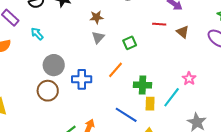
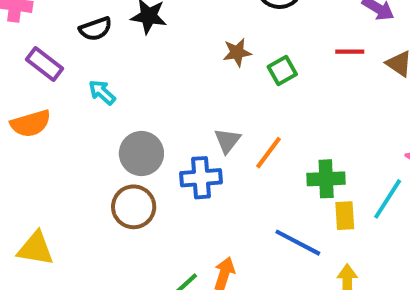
brown star: (97, 17) -> (237, 52), moved
gray triangle: (98, 37) -> (227, 141), moved
green square: (130, 43) -> (282, 71), moved

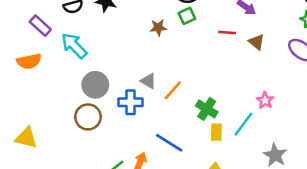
green square: (282, 71) -> (187, 16), moved
cyan arrow: (102, 92) -> (74, 46), size x1.6
gray triangle: (227, 141) -> (148, 81), turned -42
green cross: (326, 179) -> (207, 109), turned 30
blue line: (298, 243) -> (169, 143), moved

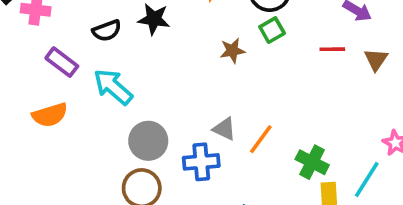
brown triangle: (257, 42) -> (376, 60), turned 30

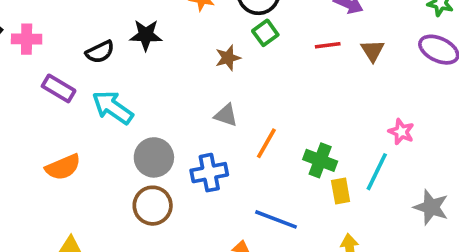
orange semicircle: (50, 115) -> (63, 167), moved
gray triangle: (224, 129) -> (226, 115), moved

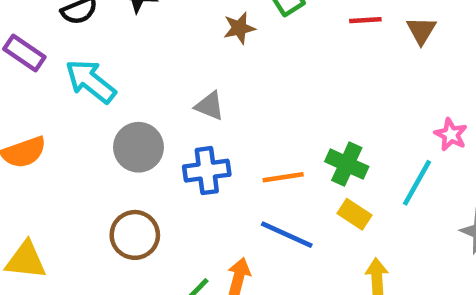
gray triangle: (226, 115) -> (210, 106), moved
orange line: (266, 143) -> (283, 177), moved, turned 48
yellow rectangle: (341, 191) -> (355, 214), moved, turned -50
brown circle: (153, 206) -> (135, 235), moved

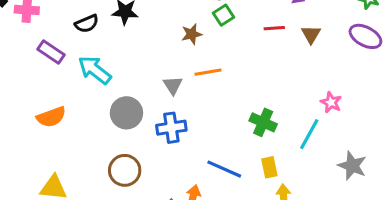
gray triangle: (210, 106) -> (173, 85), turned 35
orange line: (283, 177) -> (208, 72), moved
yellow rectangle: (355, 214) -> (269, 167), moved, turned 45

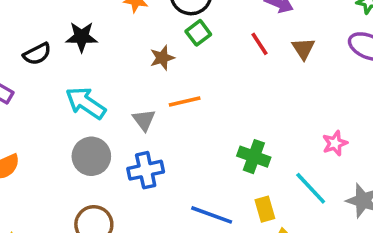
red line: (274, 28) -> (259, 44), turned 65
cyan arrow: (95, 70) -> (86, 103), moved
pink star: (331, 102) -> (335, 143), moved, turned 30
cyan line: (309, 134) -> (311, 188), moved, turned -68

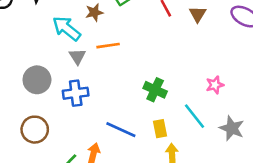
cyan arrow: (86, 103) -> (67, 28), moved

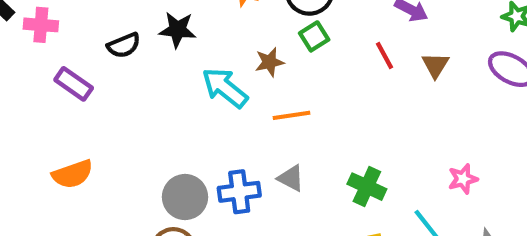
gray triangle: (77, 57) -> (291, 178), moved, turned -30
gray circle: (37, 80) -> (185, 197), moved

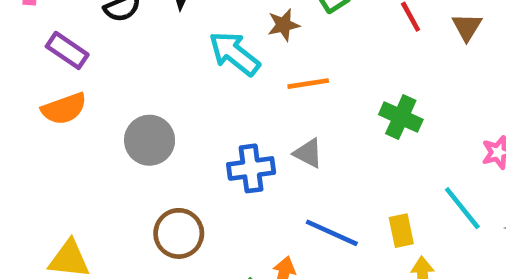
orange semicircle: (73, 174) -> (64, 109), moved
green cross: (367, 187) -> (401, 117), moved
gray circle: (185, 197) -> (150, 140), moved

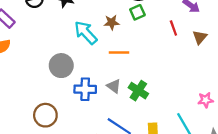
green cross: (401, 117) -> (138, 91), moved
gray circle: (150, 140) -> (61, 66), moved

